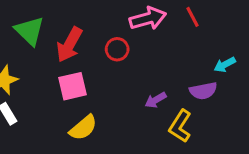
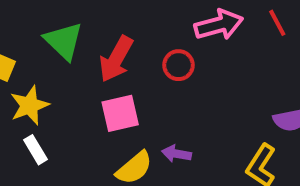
purple arrow: (156, 100) -> (176, 154), moved, turned 40

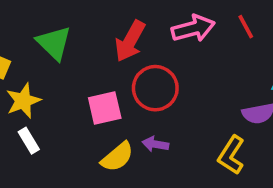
red arrow: (116, 59) -> (130, 41), moved
red circle: (178, 65) -> (155, 88), moved, size x1.6

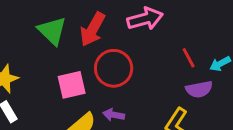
red line: (246, 27) -> (189, 58), moved
green triangle: (54, 43) -> (52, 31), moved

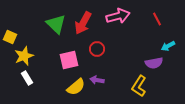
red line: (189, 58) -> (157, 19), moved
red circle: (114, 68) -> (97, 49), size x0.6

